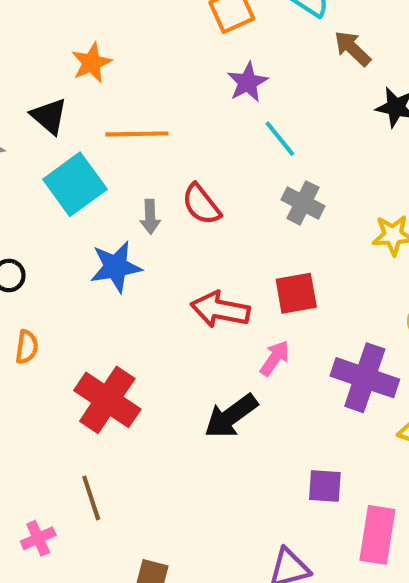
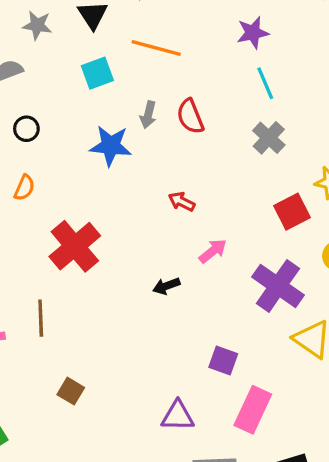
cyan square: (75, 184) -> (97, 73), size x0.7
red square: (296, 293) -> (292, 212), moved, turned -33
red arrow: (220, 310) -> (182, 202), size x0.6
black arrow: (231, 416) -> (166, 286), size x0.6

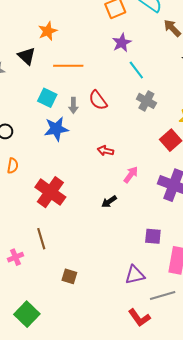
cyan square: (97, 73) -> (47, 98), moved, turned -30

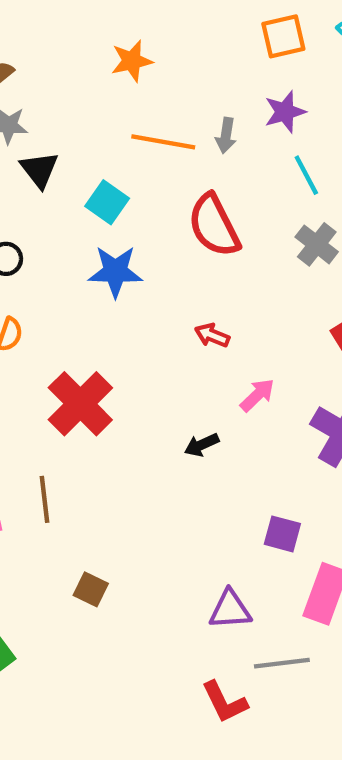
black triangle: (27, 56) -> (39, 170), moved
red semicircle: (98, 100) -> (214, 226), size x1.4
gray arrow: (73, 105) -> (226, 135), moved

